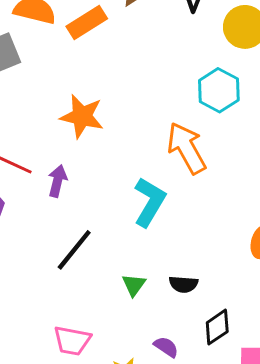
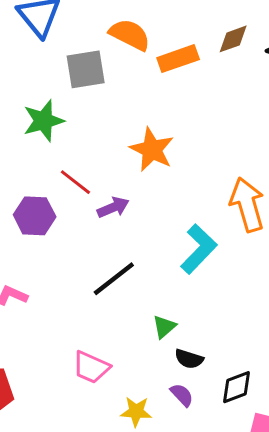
purple arrow: (57, 181) -> (113, 207), turned 40
black semicircle: (183, 284) -> (189, 359), moved

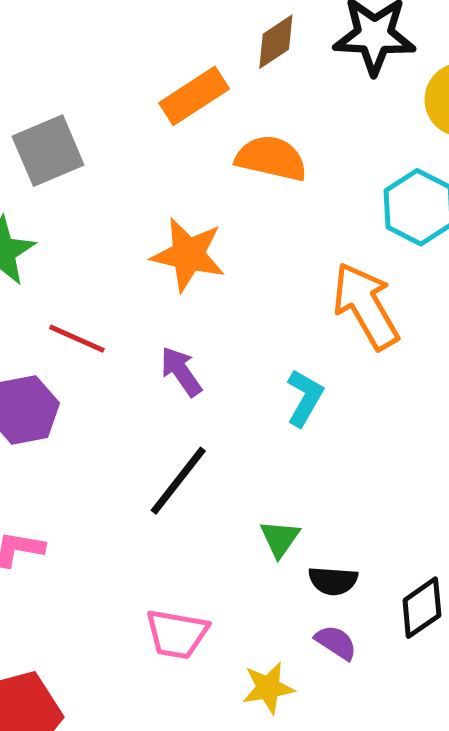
orange semicircle: (130, 35) -> (271, 158), moved
purple arrow: (113, 207) -> (181, 371), moved, turned -88
cyan L-shape: (199, 249) -> (305, 398), size x0.7

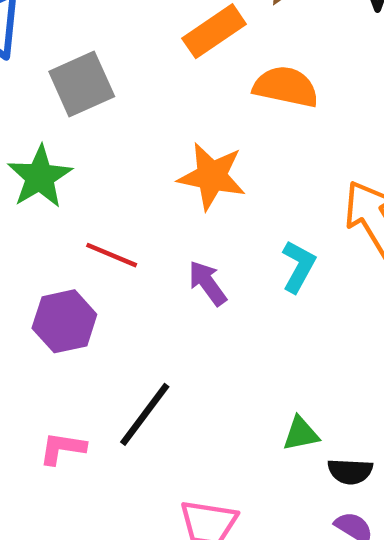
cyan L-shape: (305, 398) -> (298, 266), moved
black line: (178, 481) -> (145, 414), moved
green triangle: (280, 538) -> (301, 434), turned 45

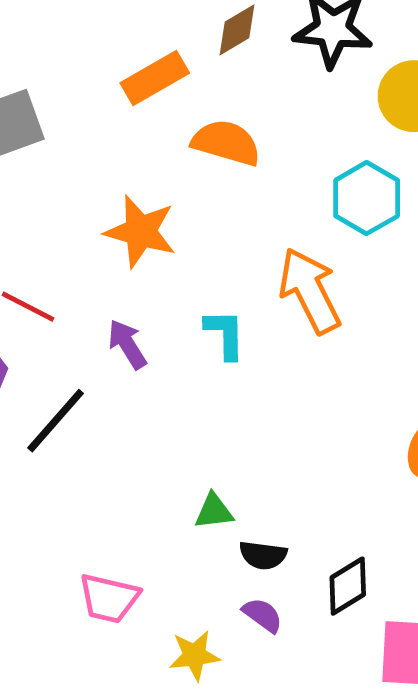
cyan L-shape: (298, 266) -> (225, 334), turned -34
black line: (145, 414) -> (56, 421), moved

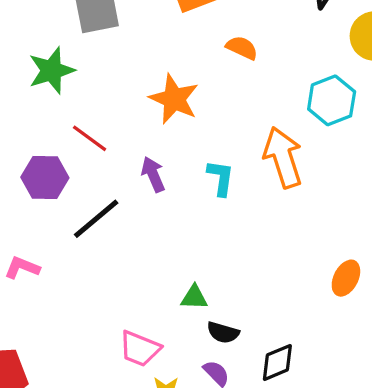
orange semicircle: (226, 143) -> (242, 48), size x0.7
pink trapezoid: (109, 598) -> (140, 349), moved

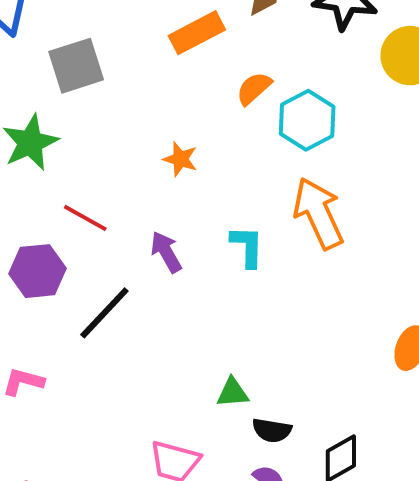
orange semicircle: (242, 48) -> (254, 88), turned -60
orange star: (174, 99) -> (180, 159), size x0.6
cyan hexagon: (332, 100) -> (307, 120), moved

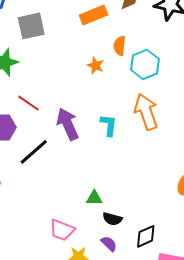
orange semicircle: (254, 88) -> (120, 46), turned -48
orange star: (180, 159) -> (96, 65), moved
purple arrow: (166, 252) -> (68, 124), size x1.5

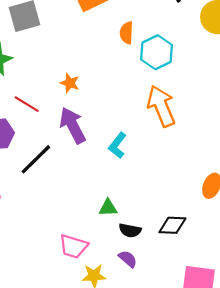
orange star: (96, 65) -> (70, 83), moved
cyan L-shape: (109, 125) -> (117, 145), moved, turned -145
black diamond: (146, 236) -> (172, 225), moved, turned 30

